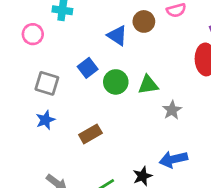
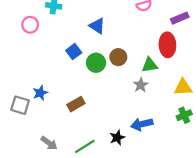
brown circle: (144, 21) -> (118, 57), moved
gray square: (47, 83) -> (20, 105), moved
green triangle: (148, 85) -> (150, 65), moved

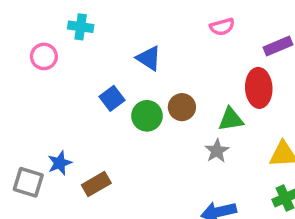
brown rectangle: (76, 104) -> (96, 184), moved

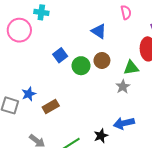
pink semicircle: (222, 27) -> (126, 12), turned -88
pink circle: (44, 56) -> (19, 30), size x1.5
blue triangle: (149, 58) -> (99, 31), moved

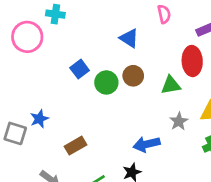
gray star: (123, 87) -> (179, 121), moved
brown rectangle: (51, 106) -> (76, 146), moved
blue arrow: (124, 123) -> (147, 144), moved

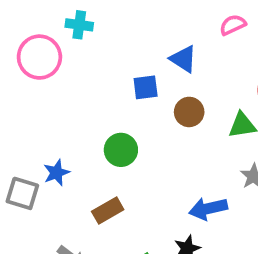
pink semicircle: (164, 14) -> (233, 25), turned -102
blue square: (80, 69) -> (146, 87), moved, turned 30
green circle: (106, 82) -> (121, 150), moved

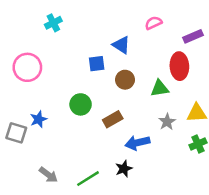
cyan cross: (79, 25) -> (53, 23), turned -35
pink circle: (39, 57) -> (27, 67), moved
brown rectangle: (108, 210) -> (113, 119), moved

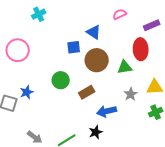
brown circle: (125, 80) -> (97, 60), size x1.5

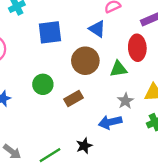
blue triangle: (94, 32) -> (97, 29), moved
blue square: (74, 47) -> (50, 32), moved, size x1.5
blue arrow: (107, 111) -> (110, 122), moved

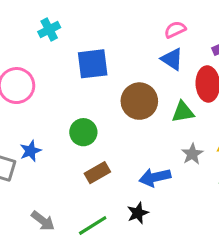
blue triangle: (97, 29) -> (172, 59), moved
brown rectangle: (74, 98) -> (97, 173), moved
blue arrow: (110, 122) -> (155, 177), moved

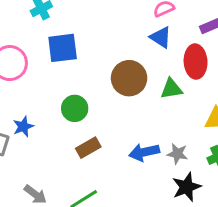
blue square: (93, 64) -> (63, 48), moved
gray star: (192, 154) -> (177, 154), moved, turned -30
black star: (138, 213) -> (186, 187), moved, size x1.4

